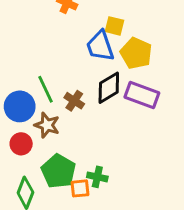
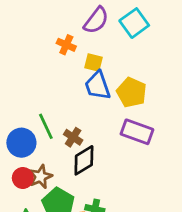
yellow square: (115, 26) -> (93, 62), moved
black diamond: (109, 88) -> (84, 160), moved
brown star: (47, 125) -> (40, 177), moved, turned 30

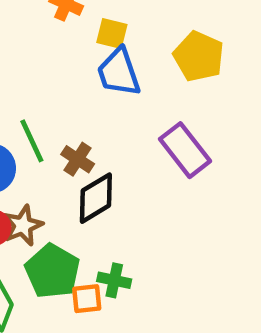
yellow pentagon: (132, 92) -> (199, 56), moved
purple rectangle: (137, 132) -> (185, 150), turned 32

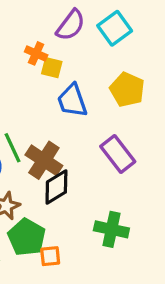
yellow square: (112, 33) -> (52, 68), moved
brown cross: (78, 159) -> (44, 160), size x1.6
green cross: (114, 280) -> (111, 229), moved, size x1.5

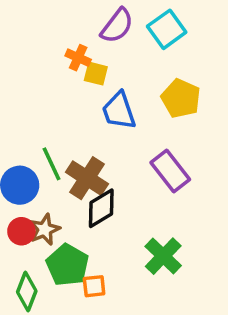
green cross: (111, 229) -> (163, 256), turned 32

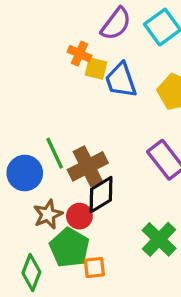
blue trapezoid: (119, 111) -> (121, 80), moved
brown cross: (87, 178) -> (88, 166), turned 30
red circle: (21, 231) -> (79, 216), moved

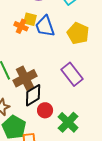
orange cross: (79, 54) -> (21, 26), moved
red circle: (79, 216) -> (45, 110), moved

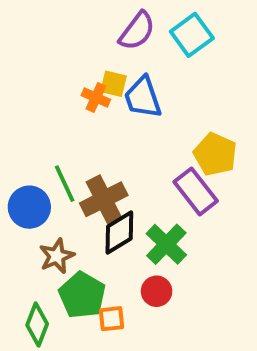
yellow pentagon: (78, 33) -> (215, 154), moved
red circle: (45, 110) -> (157, 291), moved
green cross: (68, 122) -> (166, 244), moved

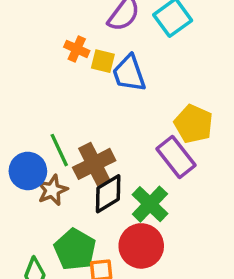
orange cross: (96, 97) -> (77, 49), moved
brown star: (57, 256) -> (52, 190), moved
red circle: (157, 291) -> (141, 246), size x1.6

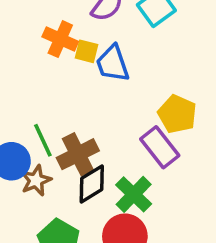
orange cross: (77, 49) -> (60, 39), size x1.4

